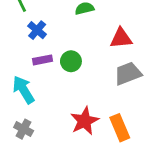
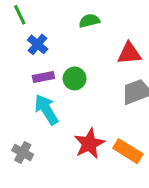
cyan arrow: (24, 90) -> (46, 110), moved
orange rectangle: (120, 128) -> (128, 151), turned -35

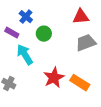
blue cross: (38, 44) -> (26, 17), moved
purple rectangle: (43, 77) -> (12, 33), moved, turned 40

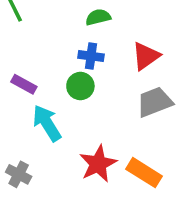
blue cross: (26, 17) -> (91, 56), moved, turned -32
red triangle: (81, 17) -> (146, 56), turned -30

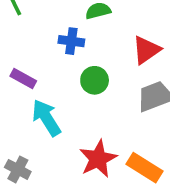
blue cross: (91, 56) -> (71, 41), moved
green circle: (80, 86) -> (95, 80), moved

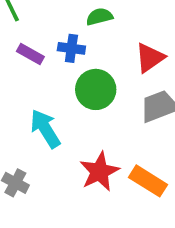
purple rectangle: (23, 78) -> (30, 54), moved
green circle: (95, 80) -> (96, 89), size x1.4

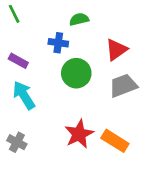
purple rectangle: (30, 54) -> (18, 61), moved
cyan arrow: (45, 129) -> (24, 95), moved

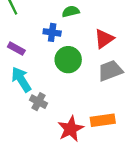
red star: (79, 134) -> (71, 129), moved
orange rectangle: (115, 141) -> (103, 120), turned -40
gray cross: (17, 142) -> (39, 102), moved

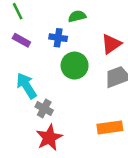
purple rectangle: (16, 49) -> (21, 40), moved
red star: (71, 129) -> (49, 138), moved

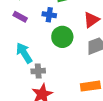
gray cross: (44, 109) -> (38, 71), turned -32

